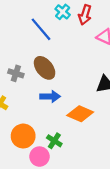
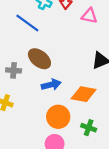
orange circle: (23, 136) -> (58, 117), moved
green cross: (54, 141) -> (89, 128), moved

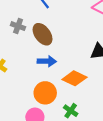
gray cross: (14, 70) -> (18, 26), moved

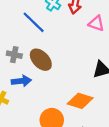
blue arrow: (47, 61) -> (21, 81), moved

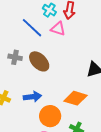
pink triangle: (96, 23) -> (58, 29), moved
blue arrow: (21, 81) -> (32, 97), moved

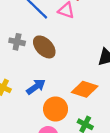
blue arrow: (32, 97) -> (36, 87), turned -30

